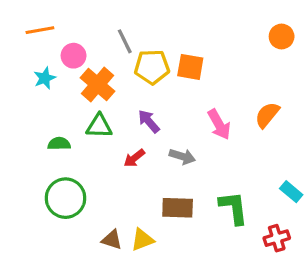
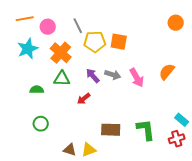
pink circle: (74, 56) -> (48, 27), moved
cyan star: (45, 78) -> (28, 49), size x1.5
gray arrow: (182, 157) -> (113, 75), moved
green circle: (66, 198) -> (41, 124), size x0.6
red cross: (277, 238) -> (177, 139), moved

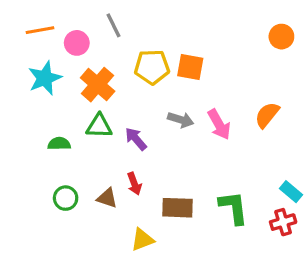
gray line: (78, 26) -> (114, 25), moved
purple arrow: (93, 76) -> (136, 139), moved
red arrow: (84, 99) -> (134, 184), moved, turned -72
brown triangle: (70, 150) -> (107, 198), moved

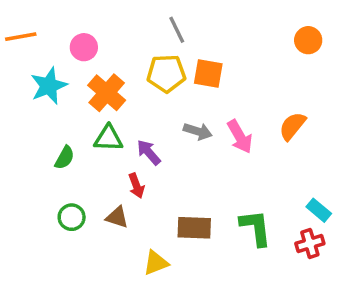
gray line: (114, 25) -> (177, 30), moved
orange line: (40, 30) -> (21, 37), moved
green semicircle: (59, 144) -> (65, 158), turned 120
red arrow: (134, 184) -> (136, 186), moved

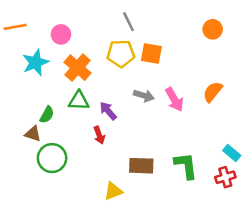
orange circle: (308, 40) -> (213, 29), moved
green circle: (72, 217) -> (52, 158), size x1.5
brown triangle: (117, 217) -> (33, 134), moved

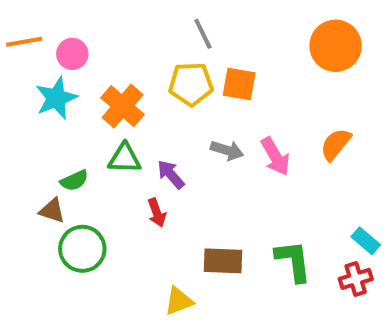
orange circle: (213, 29) -> (336, 46), size x1.6
pink circle: (61, 34) -> (72, 54), moved
green semicircle: (47, 115) -> (74, 180), turned 36

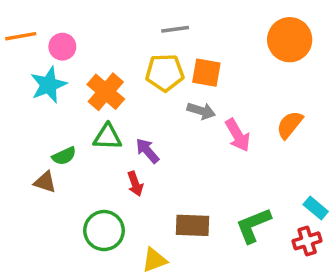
gray line: (203, 34) -> (175, 29), turned -72
gray arrow: (227, 150) -> (201, 111), moved
green circle: (82, 249) -> (104, 231), moved
green L-shape: (293, 261) -> (253, 225), turned -105

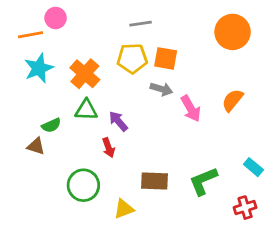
orange line: (21, 36) -> (30, 35), moved
pink circle: (62, 47) -> (56, 18), moved
red cross: (307, 241) -> (245, 208), moved

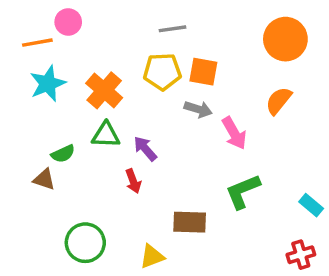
orange semicircle: (233, 100) -> (279, 101), moved
green L-shape: (203, 181) -> (243, 191), moved
green circle: (83, 185) -> (85, 243), moved

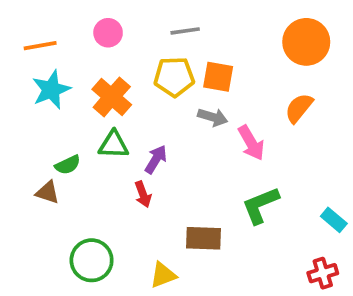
pink circle: (68, 22) -> (108, 33), moved
purple arrow: (145, 149) -> (156, 159), turned 72

